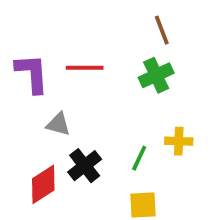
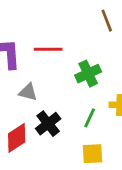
green cross: (156, 75) -> (88, 74), moved

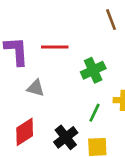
black cross: (48, 124) -> (66, 137), moved

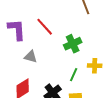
red line: (55, 47) -> (45, 27), turned 48

